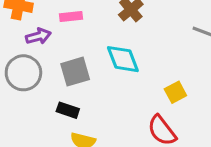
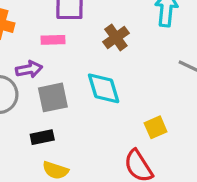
purple arrow: (38, 36) -> (29, 69), moved
black rectangle: (68, 110) -> (42, 137), turned -35

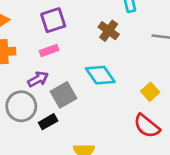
brown cross: (116, 38) -> (109, 31), moved
black rectangle: (42, 137) -> (48, 122), moved

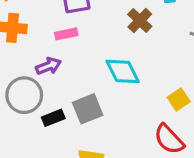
gray square: (64, 95) -> (88, 109), moved

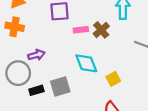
pink rectangle: (66, 34) -> (81, 30), moved
yellow square: (179, 99) -> (113, 79), moved

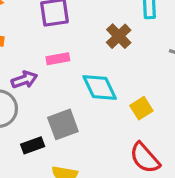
pink rectangle: (81, 30) -> (58, 59), moved
black rectangle: (36, 90) -> (33, 145), moved

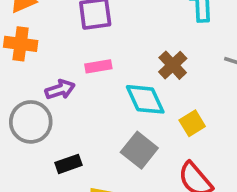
brown cross: (119, 36) -> (173, 65), moved
gray square: (63, 124) -> (139, 150), moved, turned -32

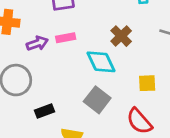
purple arrow: (60, 90) -> (37, 43), moved
yellow square: (192, 123) -> (147, 83), moved, turned 30

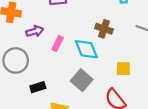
brown cross: (121, 36) -> (104, 29), turned -30
pink rectangle: (66, 38) -> (58, 43), moved, turned -56

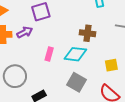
purple arrow: (35, 31) -> (25, 32), moved
cyan diamond: (86, 49) -> (75, 54), turned -50

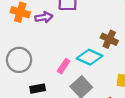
pink rectangle: (49, 54) -> (64, 66), moved

